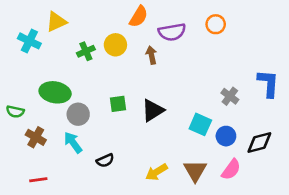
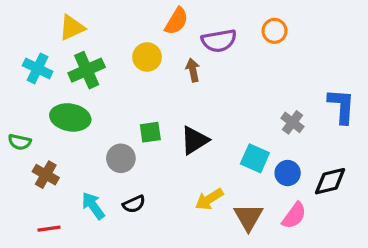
cyan cross: (29, 41) -> (38, 68), moved
green cross: (86, 51) -> (87, 70), moved, size x1.5
gray circle: (78, 114) -> (121, 158), moved
cyan arrow: (73, 142) -> (93, 206), moved
yellow arrow: (157, 172) -> (209, 199), moved

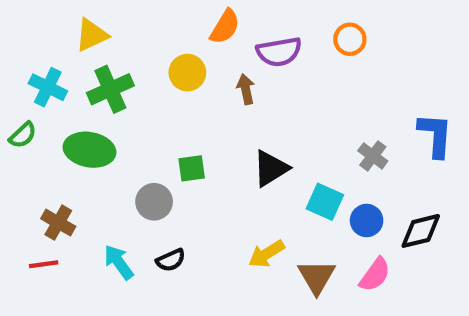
black triangle: (194, 140) -> (271, 168), moved
green semicircle: (20, 142) -> (23, 135), moved, turned -55
red line: (49, 229) -> (44, 264), moved

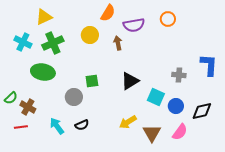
green semicircle: (23, 135) -> (11, 98), moved
gray cross: (373, 156) -> (179, 75), turned -32

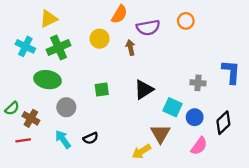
gray circle: (74, 97) -> (66, 107), moved
black diamond: (202, 111) -> (223, 123), turned -30
yellow arrow: (128, 122) -> (142, 151), moved
brown triangle: (152, 133) -> (160, 134), moved

